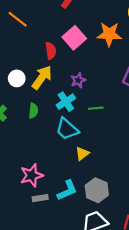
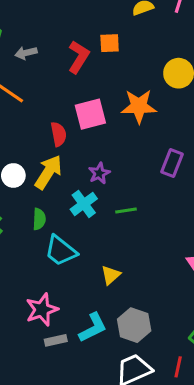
pink square: (74, 38) -> (90, 114), turned 30
cyan trapezoid: (67, 129) -> (61, 251), moved

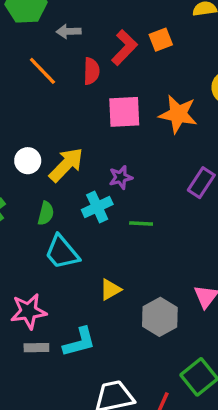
orange square: (110, 43) -> (161, 40), turned -30
red semicircle: (58, 134) -> (91, 71), moved
gray hexagon: (134, 325) -> (160, 317), moved

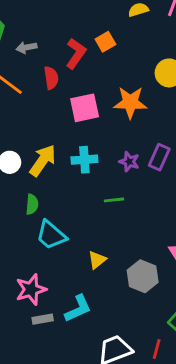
purple star: (121, 177) -> (129, 162), moved, turned -30
cyan cross: (97, 207) -> (84, 160), moved, turned 30

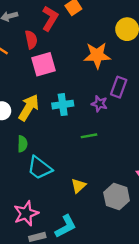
pink square: (85, 108) -> (44, 64), moved
purple rectangle: (159, 157) -> (119, 87), moved

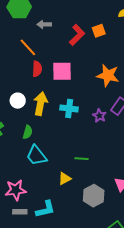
red semicircle: (31, 40) -> (37, 69), moved
yellow arrow: (29, 108) -> (40, 104), turned -35
green line: (89, 136) -> (81, 159), moved

